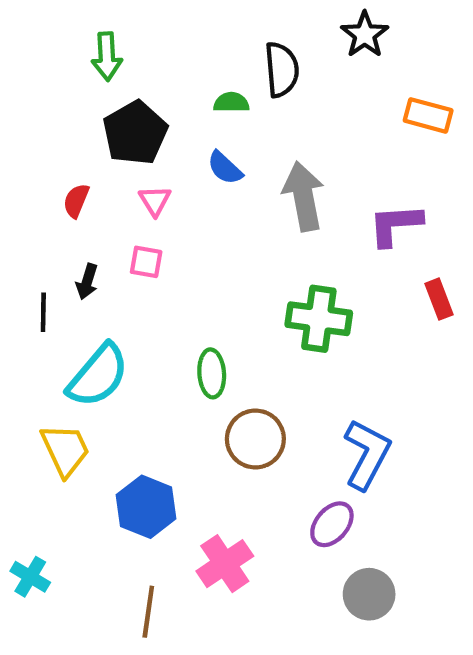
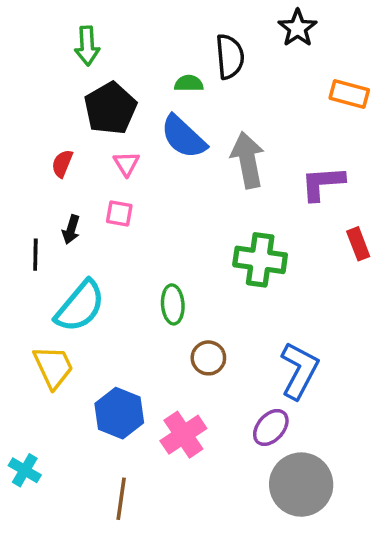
blue semicircle: (225, 168) -> (183, 137), size x1.6
brown circle: (255, 439) -> (208, 358), size x0.7
pink cross: (225, 564) -> (183, 435), moved
gray circle: (369, 594) -> (301, 485), size x1.5

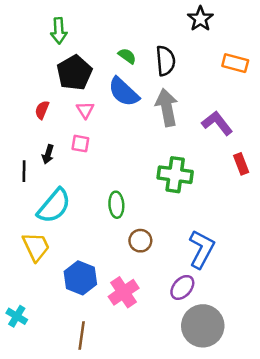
black semicircle: (230, 57) -> (166, 61), moved
green semicircle: (189, 83) -> (127, 56), turned 36
purple L-shape: (323, 183) -> (217, 123), turned 56

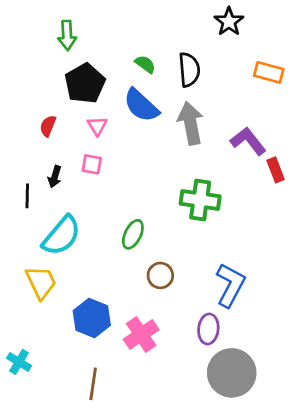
red rectangle: (241, 164) -> (276, 170), moved
green ellipse: (116, 205) -> (133, 234), turned 30
purple ellipse: (182, 287) -> (208, 329), turned -35

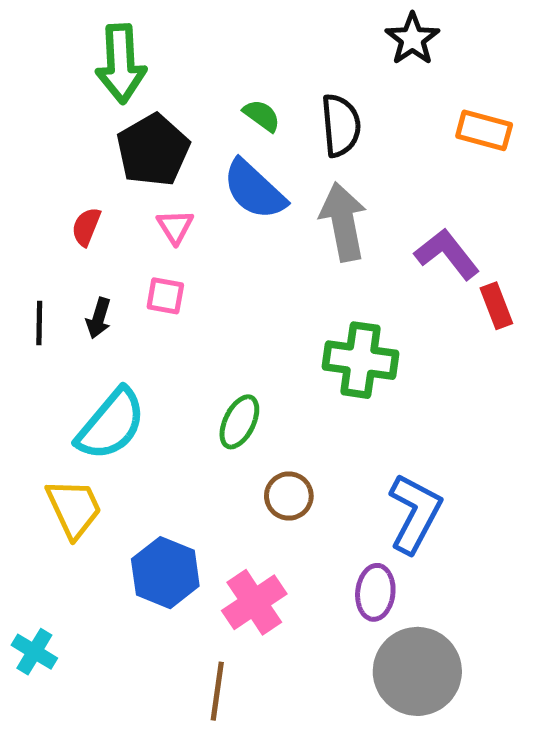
green arrow: (67, 35) -> (121, 64), size x1.4
black line: (27, 196) -> (39, 323), moved
brown line: (93, 384) -> (217, 691), moved

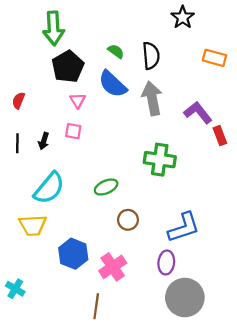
red semicircle: (86, 227) -> (19, 101), moved
green ellipse: (239, 422) -> (106, 187), turned 40
yellow trapezoid: (74, 508) -> (33, 225), turned 112
blue L-shape: (415, 513) -> (184, 227), turned 44

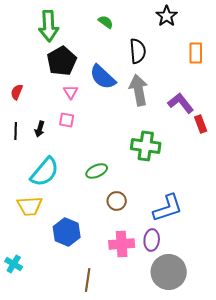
green semicircle: (116, 51) -> (106, 22), moved
orange rectangle: (214, 58) -> (196, 53), turned 75
pink cross: (113, 267) -> (122, 244), moved, turned 30

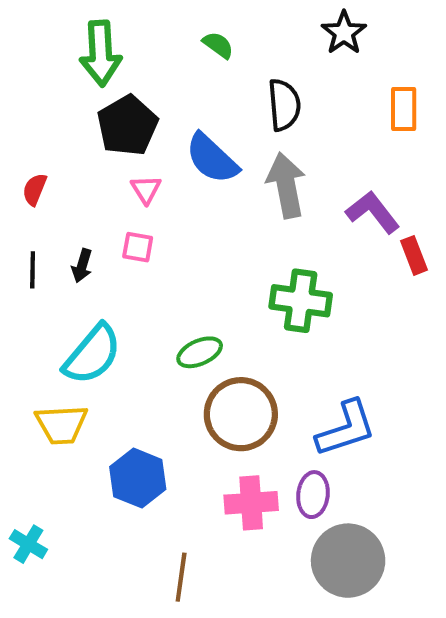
brown circle: (117, 201) -> (241, 414), size x1.8

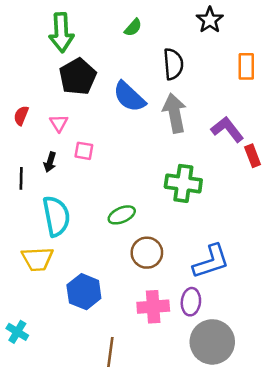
green semicircle: (218, 45) -> (133, 28), turned 96
pink triangle: (146, 189) -> (59, 123), moved
black line: (33, 270) -> (21, 178), moved
cyan semicircle: (92, 354) -> (56, 216), turned -51
brown circle: (241, 414) -> (147, 253), size x0.7

